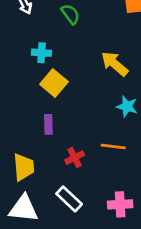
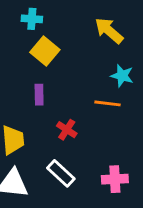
orange line: (113, 146) -> (108, 103), moved
red cross: (75, 158) -> (67, 130), turned -30

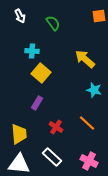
purple rectangle: (39, 95) -> (37, 103), turned 32
orange line: (108, 103) -> (87, 123), moved, turned 36
pink cross: (115, 179) -> (89, 161), turned 30

